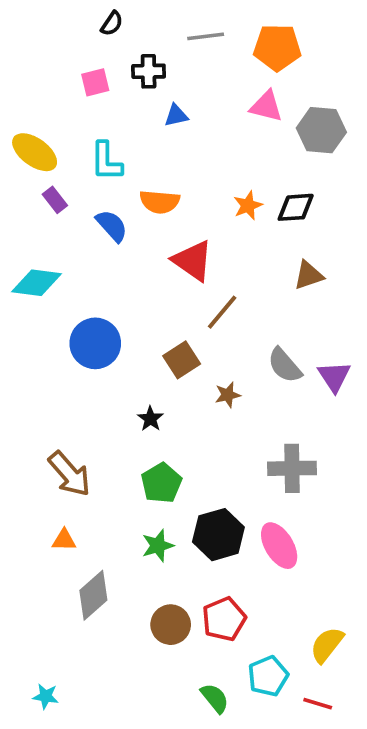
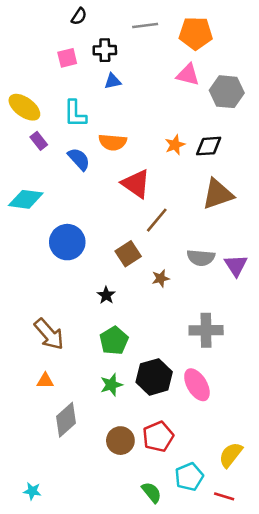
blue triangle: (176, 115) -> (113, 81), moved
brown triangle: (309, 275) -> (218, 194), size x1.5
gray semicircle: (285, 365) -> (201, 258), turned -44

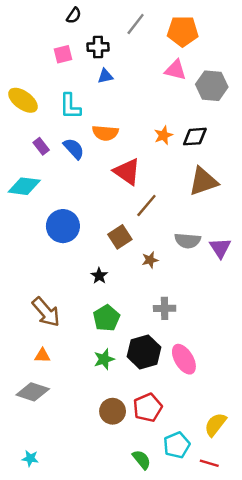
gray line: (145, 25) -> (136, 24), turned -45
purple rectangle: (39, 141) -> (41, 146), moved
gray cross: (206, 330) -> (165, 308), moved, size x0.7
gray diamond: (66, 420) -> (33, 392), moved, turned 60

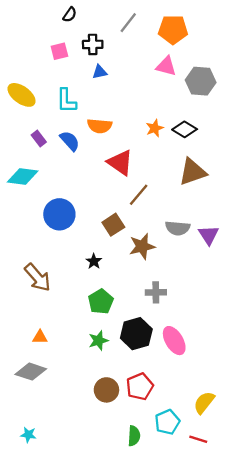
black diamond: (195, 137) -> (185, 129), turned 35
brown star: (150, 260) -> (142, 246), size x1.6
brown arrow: (46, 312) -> (38, 277), moved
green semicircle: (142, 460) -> (134, 436), turned 42

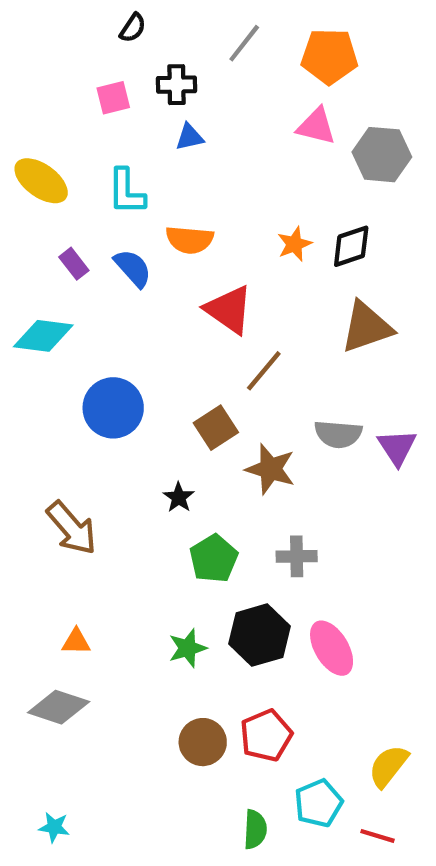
black diamond: (185, 129) -> (351, 246), turned -50
brown star: (142, 246) -> (270, 469), turned 30
green pentagon: (101, 302) -> (214, 559), moved

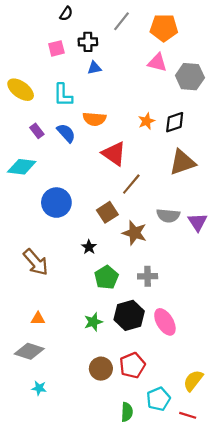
cyan star: (54, 827) -> (39, 388), moved

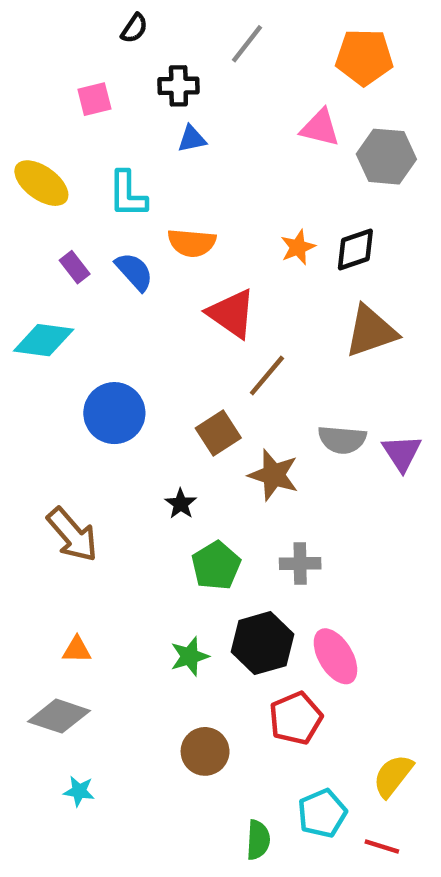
orange pentagon: (164, 28) -> (364, 57), moved
pink square: (56, 48) -> (94, 99), moved
red pentagon: (132, 365) -> (296, 718), moved

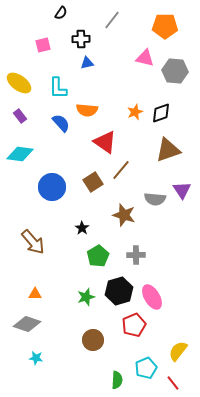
purple rectangle: (75, 267) -> (20, 116), moved
brown square: (218, 433) -> (93, 182), moved
purple triangle: (402, 453) -> (182, 190), moved
red line: (382, 846) -> (173, 383), turned 35

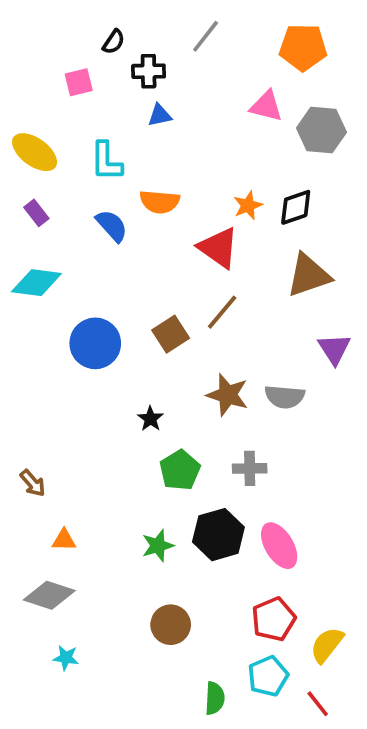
black semicircle: (61, 13) -> (114, 42), moved
red triangle: (105, 142) -> (218, 248), moved
gray semicircle: (155, 199) -> (285, 397), moved
brown arrow: (33, 242) -> (33, 483), moved, size x0.6
red pentagon: (134, 325) -> (274, 619), moved

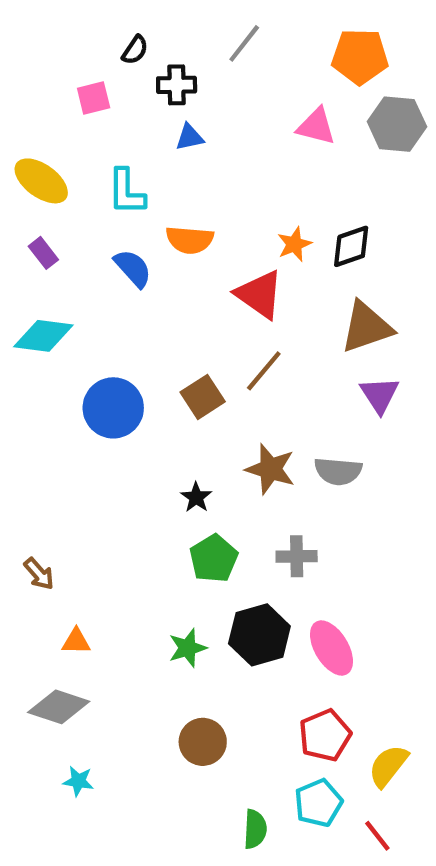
gray hexagon: (321, 130) -> (397, 124), moved
purple triangle: (334, 349) -> (380, 395), moved
black star: (150, 419) -> (196, 497), moved

